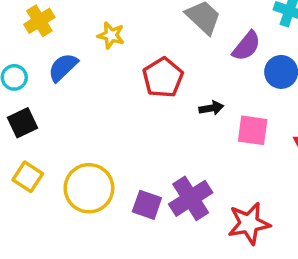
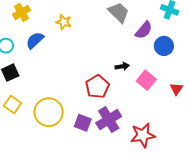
red pentagon: (163, 78) -> (97, 87), moved
pink square: (253, 130) -> (146, 80), turned 30

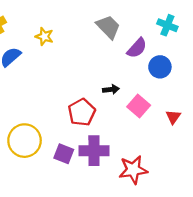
purple cross: (109, 120) -> (94, 151), turned 30

